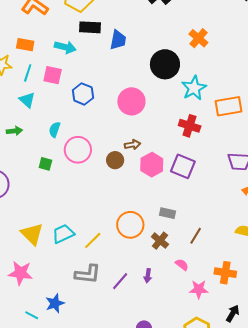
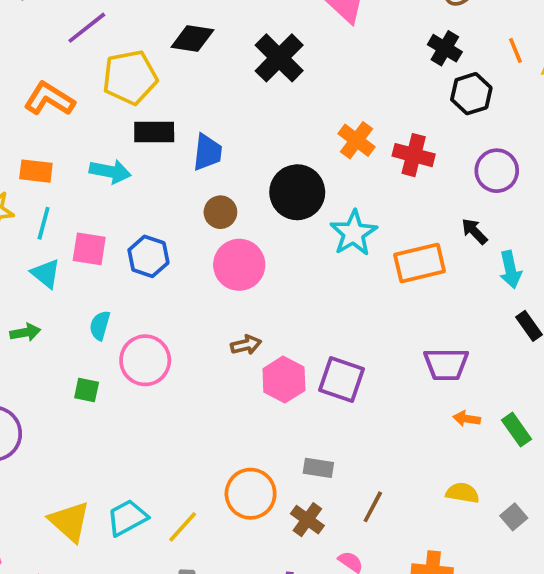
pink square: (53, 75) -> (89, 249), moved
red cross: (190, 126) -> (414, 155), moved
brown circle: (115, 160) -> (220, 212), moved

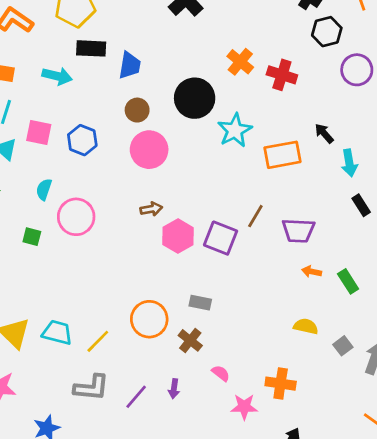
purple circle: (497, 171) -> (357, 70), moved
brown line: (373, 507) -> (255, 216), moved
cyan trapezoid: (127, 518) -> (57, 332), turned 40

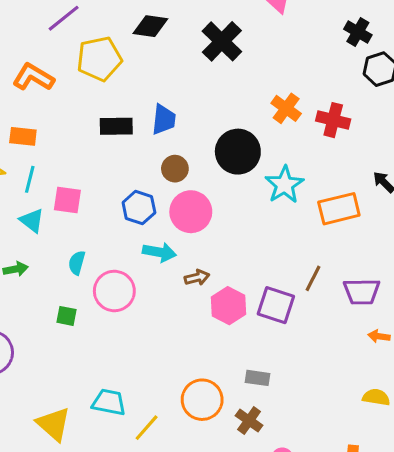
black rectangle: (91, 48) -> (116, 126), moved
cyan arrow: (57, 76) -> (159, 252), moved
blue hexagon: (82, 140) -> (139, 208), moved
cyan trapezoid: (57, 332) -> (109, 402), moved

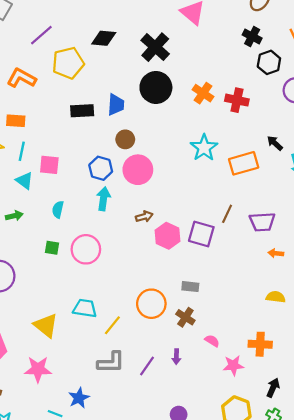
black circle: (238, 152) -> (156, 87), moved
cyan arrow: (159, 252) -> (103, 199), moved, turned -90
pink circle: (114, 291) -> (86, 249), moved

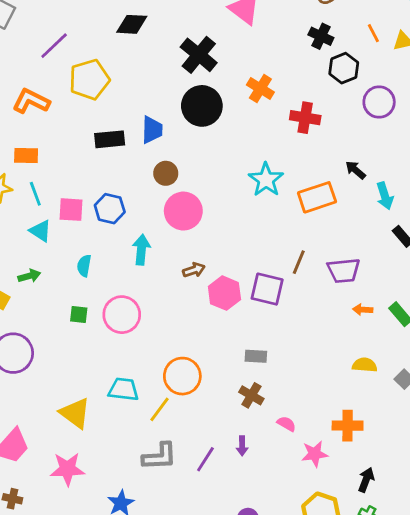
black diamond: (104, 38) -> (132, 24), moved
orange cross: (203, 93) -> (260, 88), moved
cyan line: (22, 151) -> (35, 194), turned -30
blue hexagon: (101, 168) -> (110, 209), moved
orange circle: (151, 304) -> (182, 376), moved

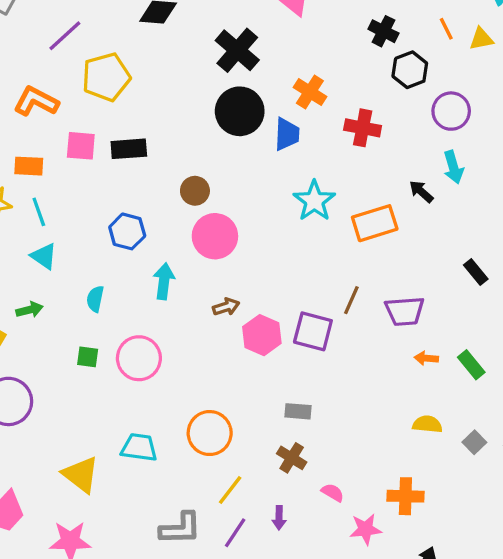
blue trapezoid: (152, 130) -> (287, 134), moved
cyan arrow: (385, 196) -> (453, 167), moved
pink square: (71, 210) -> (81, 146), moved
yellow line: (159, 409) -> (230, 490), moved

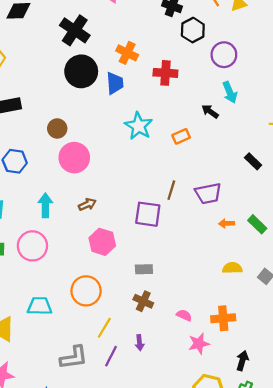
orange rectangle: (375, 223) -> (181, 136), size x0.6
cyan arrow: (164, 281) -> (45, 205), moved
pink hexagon: (262, 335) -> (102, 242), moved
pink semicircle: (333, 493) -> (184, 315), moved

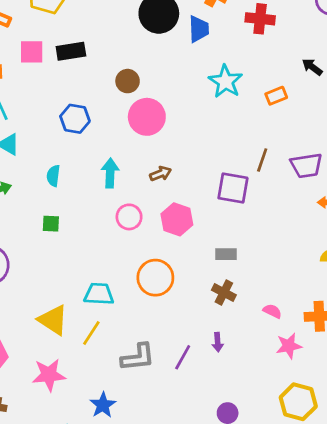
pink circle: (32, 246) -> (129, 217), moved, size x0.7
yellow line: (104, 328) -> (91, 333), moved

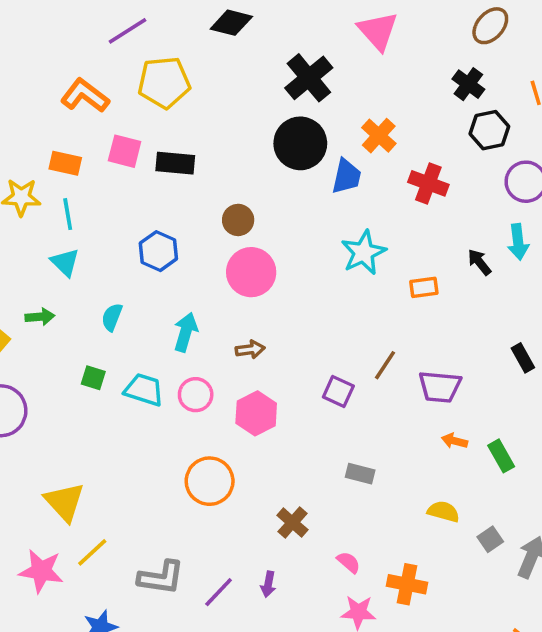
purple square: (233, 188) -> (338, 392), size x0.7
gray rectangle: (226, 254) -> (360, 474), moved
cyan trapezoid: (99, 294) -> (144, 390), moved
yellow line: (91, 333) -> (92, 552), moved

